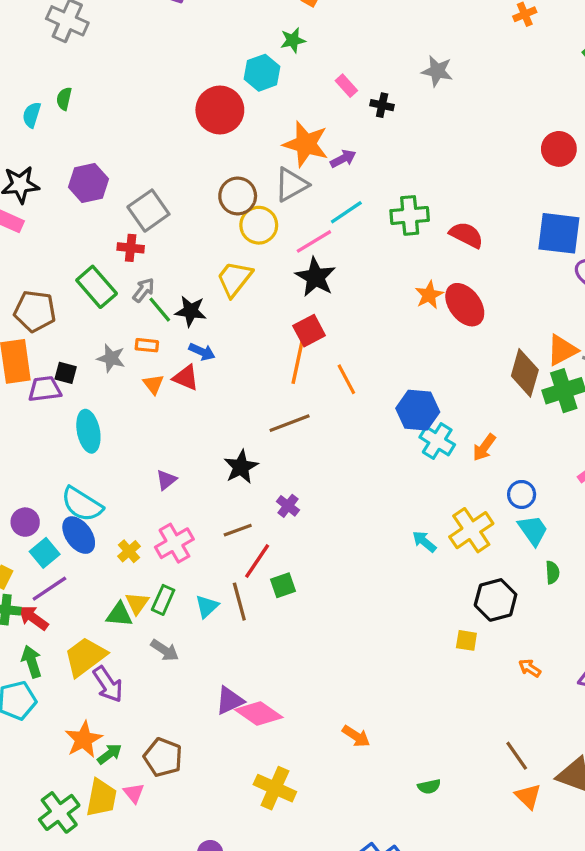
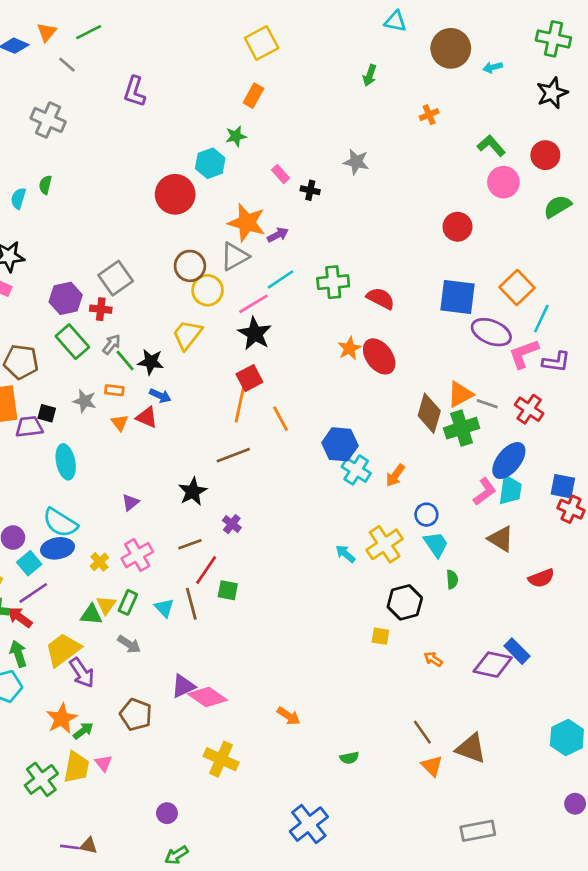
purple hexagon: (88, 183) -> (66, 298), moved
blue ellipse: (79, 535) -> (58, 548), turned -64
green square: (283, 585) -> (228, 590), turned 30
cyan triangle: (207, 606) -> (164, 608), turned -30
brown pentagon: (163, 757) -> (136, 715), moved

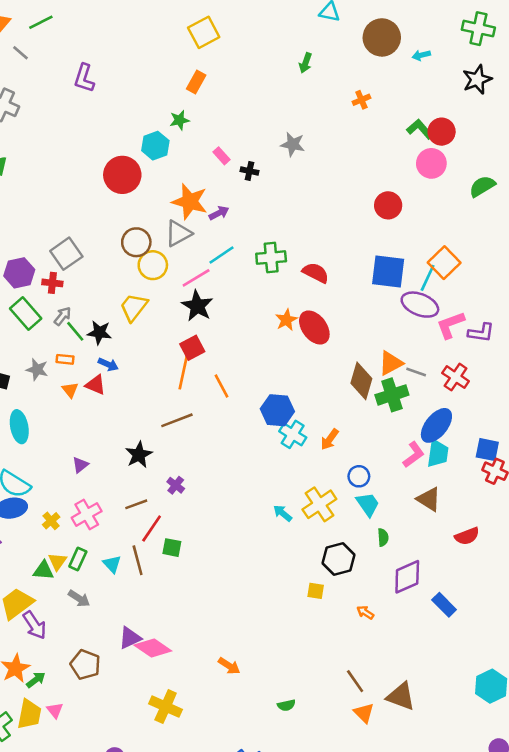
red circle: (545, 155) -> (442, 132), moved
cyan line: (541, 319) -> (428, 278), moved
purple diamond: (493, 665) -> (407, 577), moved, turned -36

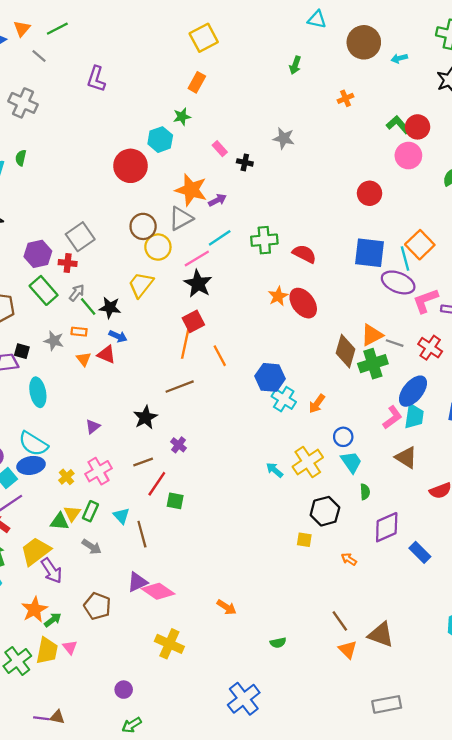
cyan line: (428, 278) -> (405, 258), turned -40
brown line: (138, 560) -> (142, 534), moved

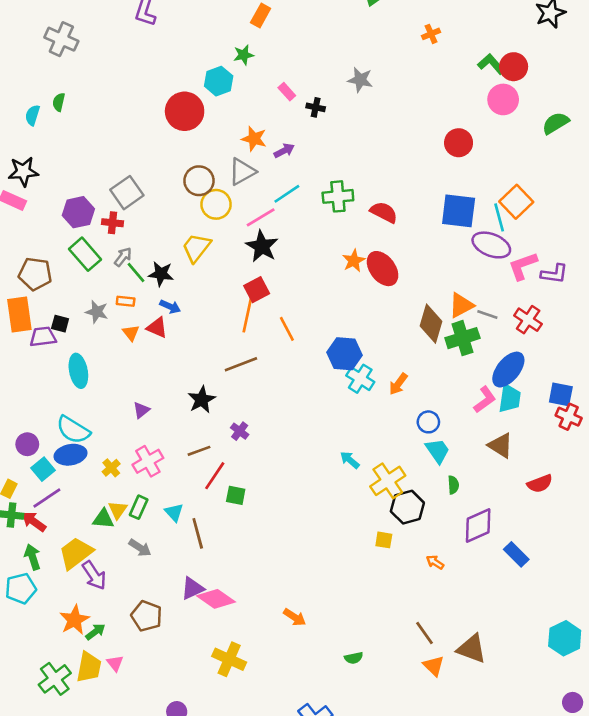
orange star: (191, 190) -> (254, 139), size x0.7
yellow cross: (308, 462) -> (388, 481), moved

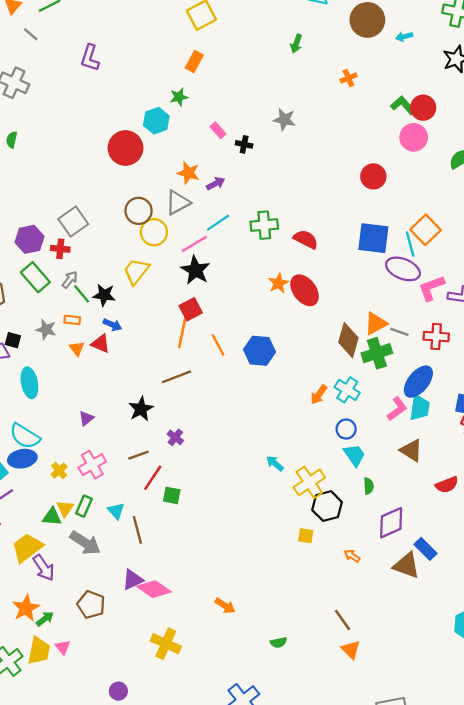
red cross: (528, 320) -> (436, 337), turned -30
blue hexagon: (344, 354) -> (259, 351), moved
cyan cross: (360, 379) -> (347, 390), moved
gray arrow: (140, 548) -> (85, 543), size x1.5
brown triangle: (472, 649) -> (407, 565), moved

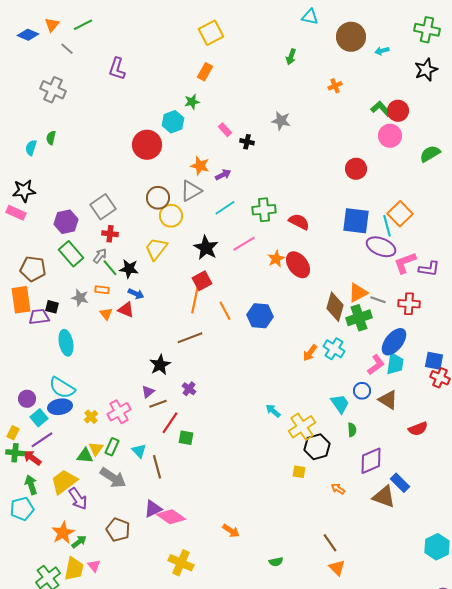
pink line: (194, 244) -> (244, 244), moved
red cross: (60, 249) -> (110, 234), moved
purple triangle: (86, 418) -> (148, 392), moved
blue circle: (346, 429) -> (362, 391), moved

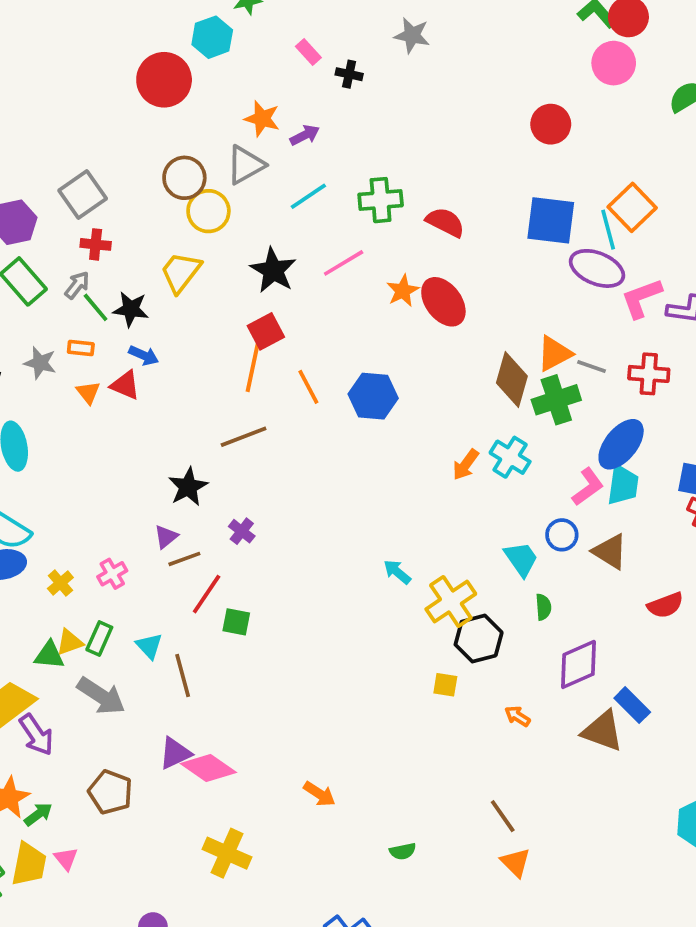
pink cross: (119, 412) -> (112, 574), size x0.7
yellow triangle: (96, 449) -> (70, 642), turned 35

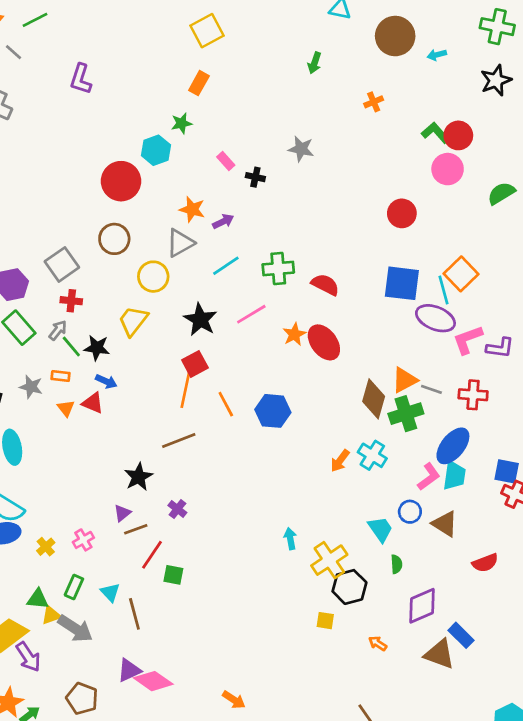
brown circle: (184, 178) -> (114, 239), moved
cyan arrow: (397, 572) -> (290, 539), turned 40
yellow triangle: (70, 642) -> (51, 615), moved

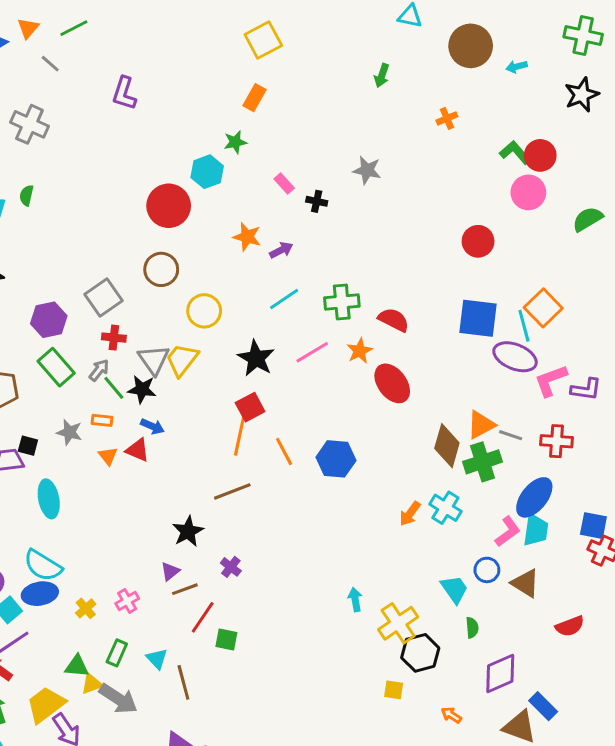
gray triangle: (180, 243) -> (154, 360), moved, turned -36
orange star: (294, 334) -> (360, 351), moved

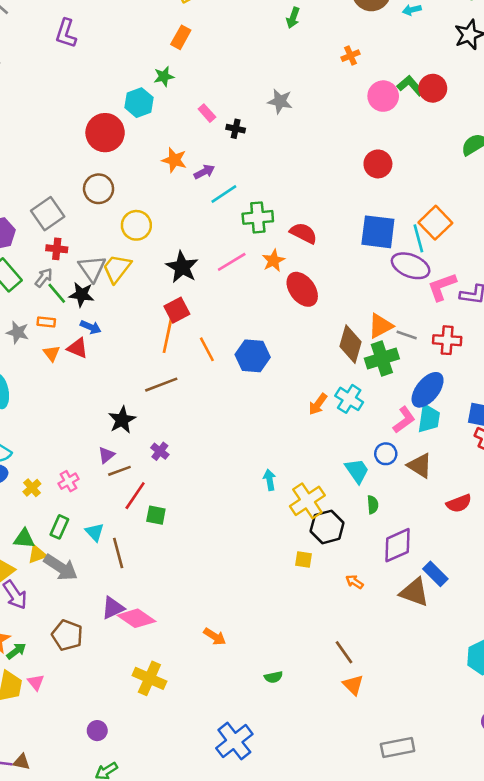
pink circle: (528, 192) -> (383, 96), moved
cyan line: (284, 299) -> (224, 194), moved

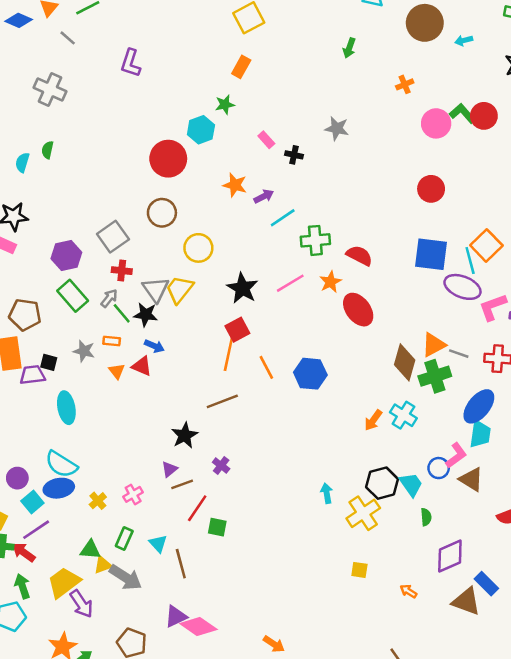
pink L-shape: (404, 420) -> (456, 455), moved
black hexagon: (327, 527) -> (382, 483), moved

